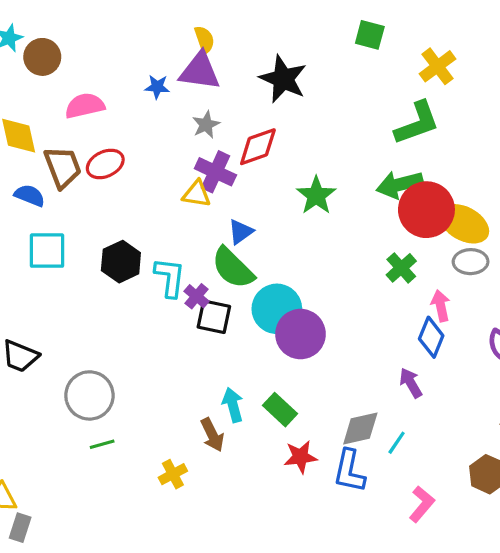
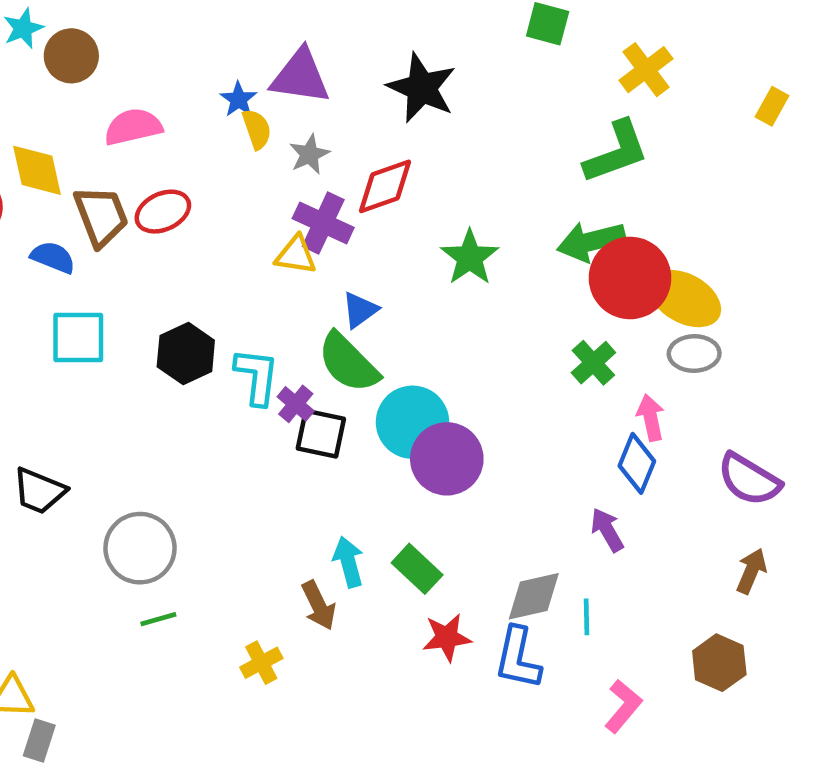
yellow semicircle: (204, 40) -> (257, 129), moved
blue star: (157, 87) -> (238, 99), turned 30
cyan line: (397, 443) -> (587, 617), turned -35

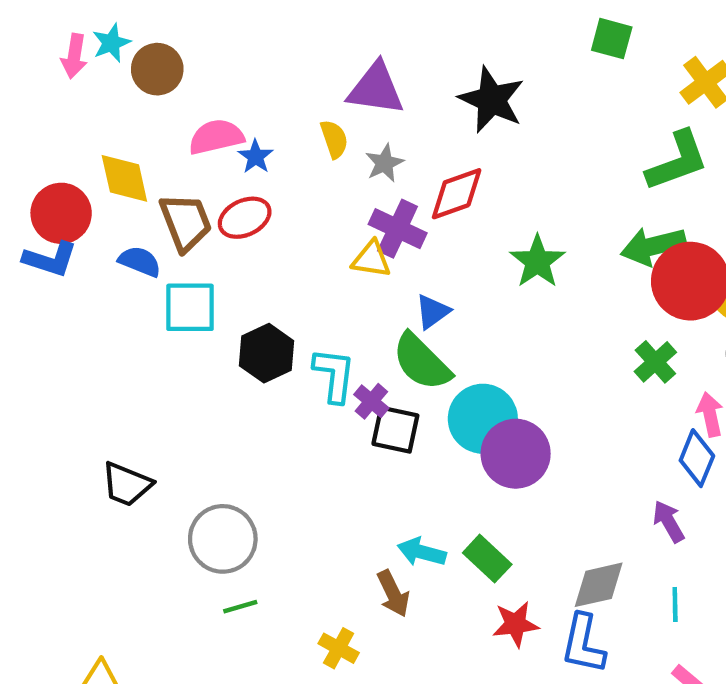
blue star: (238, 99) -> (256, 157), moved
cyan square: (78, 337) -> (190, 307), moved
cyan arrow: (348, 562) -> (422, 552), turned -60
cyan line: (587, 617) -> (675, 604), moved
yellow cross: (261, 663) -> (339, 648), turned -33

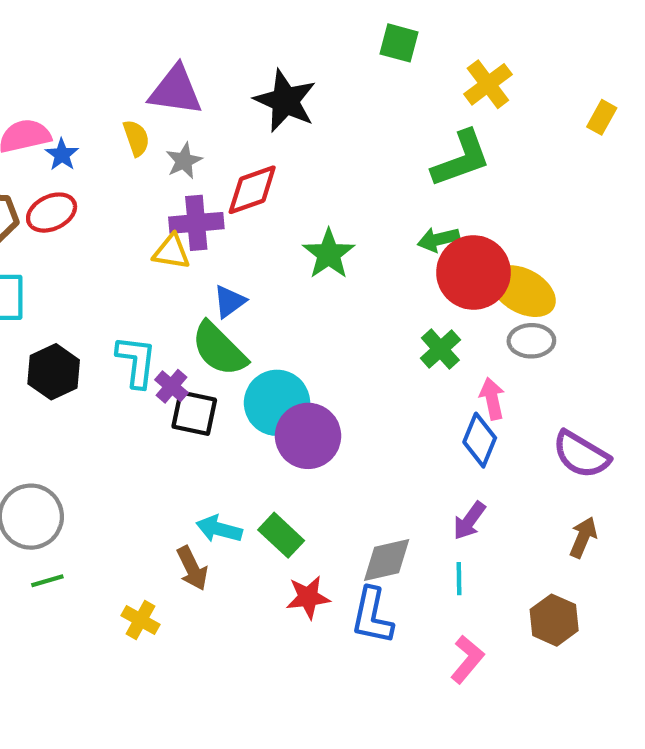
purple cross: (398, 229) -> (196, 223), turned -30
green arrow: (653, 246) -> (438, 239), size x0.7
black hexagon: (266, 353) -> (54, 372), moved
purple arrow: (669, 521) -> (469, 521), moved, turned -114

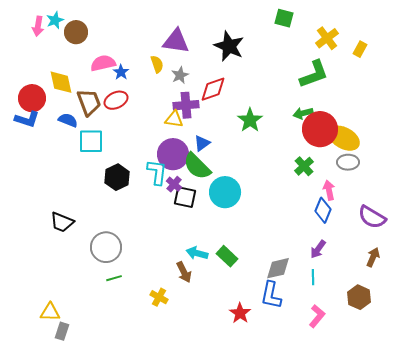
yellow rectangle: (602, 117) -> (360, 49), moved
purple circle: (308, 436) -> (173, 154), moved
red star: (308, 597) -> (240, 313), moved, turned -30

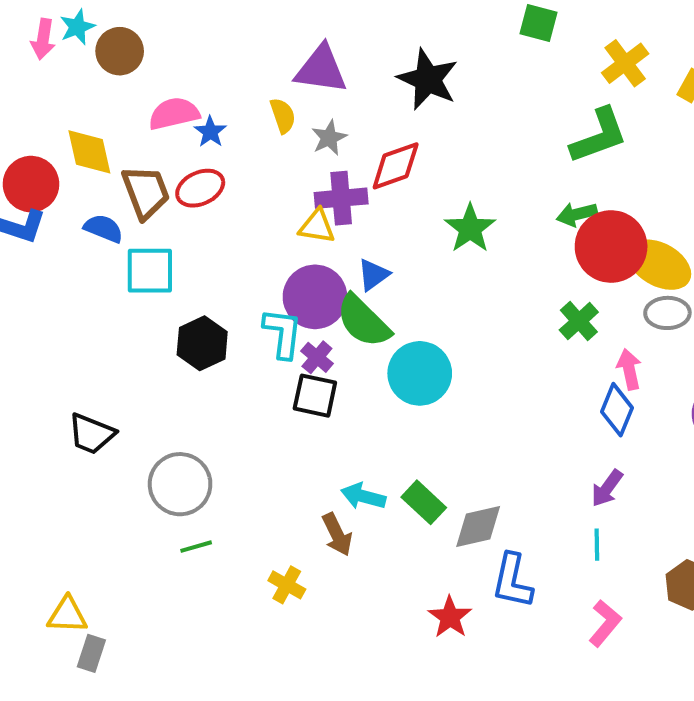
black square: (185, 197) -> (315, 396), moved
gray diamond: (278, 268) -> (478, 526), moved

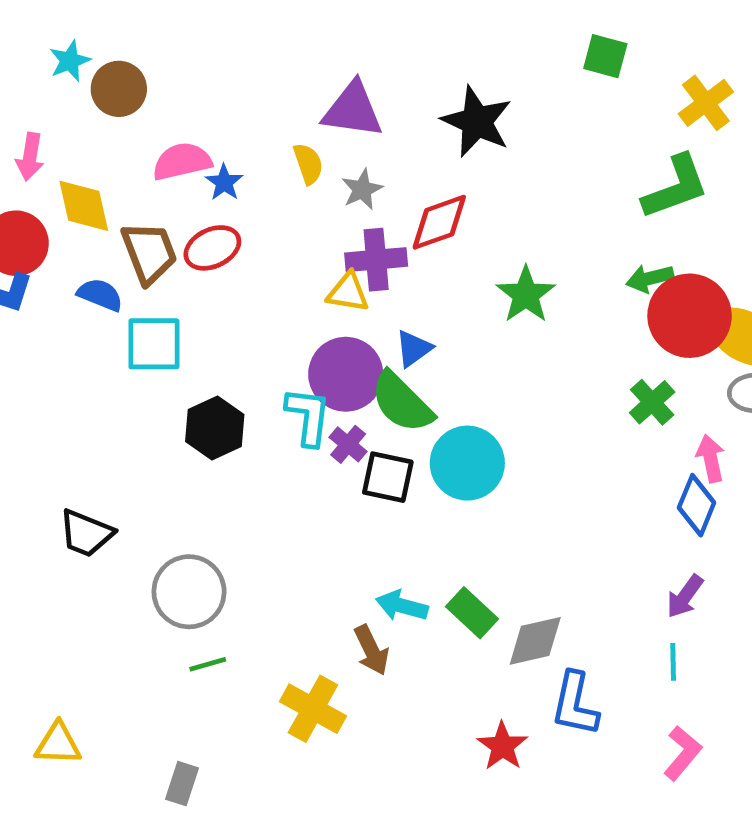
pink arrow: (43, 39) -> (30, 157), moved
black square: (315, 396) -> (388, 477), moved
yellow cross: (287, 585) -> (313, 709), size x1.5
gray rectangle: (91, 653) -> (182, 784), moved

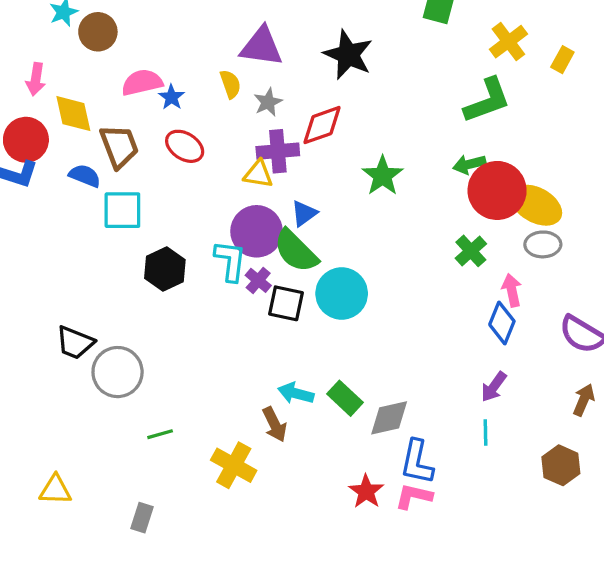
red ellipse: (212, 248) -> (185, 146), moved, turned 57
gray circle: (189, 592) -> (118, 372), moved
pink L-shape: (683, 753) -> (414, 496), moved, turned -117

